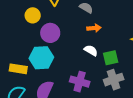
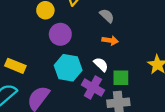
cyan hexagon: (41, 58) -> (68, 68), moved
purple cross: (80, 82) -> (93, 88), moved

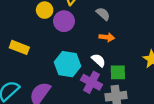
purple circle: (60, 34) -> (64, 21), moved
yellow rectangle: (15, 66) -> (19, 47), moved

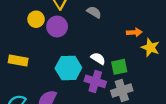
orange arrow: (107, 37) -> (134, 32), moved

